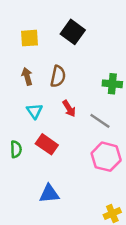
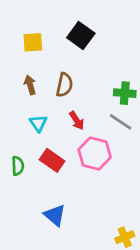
gray line: (100, 121) -> (121, 122), moved
pink hexagon: (106, 157) -> (95, 153), moved
blue triangle: (49, 194) -> (55, 215), turned 45

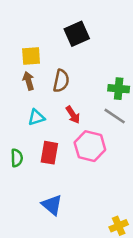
black square: (81, 35) -> (77, 34), turned 30
yellow square: (33, 42) -> (31, 56), moved
cyan triangle: (38, 123) -> (36, 117), turned 48
red rectangle: (52, 160) -> (49, 153), turned 65

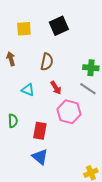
yellow square: (31, 56) -> (24, 29), moved
brown arrow: (29, 81) -> (11, 59), moved
cyan triangle: (36, 117) -> (28, 90), turned 40
red rectangle: (49, 153) -> (40, 131), moved

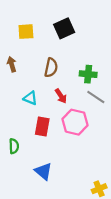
green cross: (91, 68) -> (88, 74), moved
green semicircle: (13, 121) -> (14, 146), moved
red rectangle: (40, 131) -> (42, 127), moved

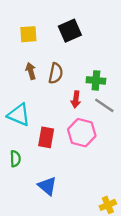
brown arrow: (12, 64) -> (31, 71), moved
red arrow: (61, 96) -> (76, 99), moved, turned 40
cyan triangle: (30, 98) -> (19, 115), moved, size x1.5

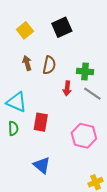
yellow square: (28, 34) -> (25, 30), turned -35
pink hexagon: (82, 133) -> (84, 136), moved
green semicircle: (15, 159) -> (13, 128), moved

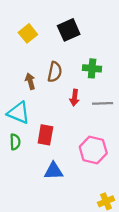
brown arrow: (27, 63) -> (30, 81), moved
green cross: (85, 72) -> (92, 68), moved
gray line: (92, 94) -> (103, 103), turned -36
blue triangle: (42, 165) -> (54, 171), moved, turned -42

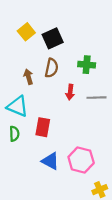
black square: (69, 30) -> (53, 38), moved
pink hexagon: (93, 150) -> (81, 160), moved
blue triangle: (54, 171) -> (50, 161), turned 30

